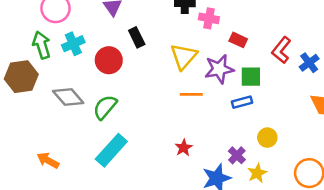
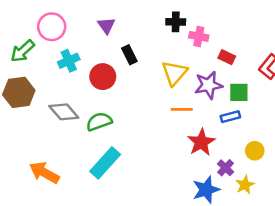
green arrow: (42, 45) -> (22, 51), moved, turned -115
green semicircle: (105, 107) -> (99, 122), turned 30
red star: (184, 148) -> (201, 142), moved, size x1.6
orange arrow: (48, 160) -> (44, 173), size x1.4

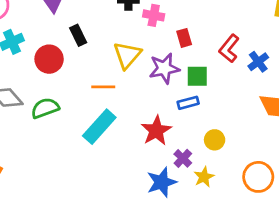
red rectangle: (227, 57) -> (184, 38), turned 49
orange line: (182, 109) -> (103, 87), moved
cyan rectangle: (105, 163) -> (99, 127), moved

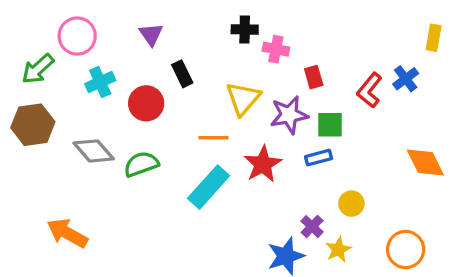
blue cross: (258, 62) -> (406, 79), moved
red star: (156, 131) -> (263, 164), moved

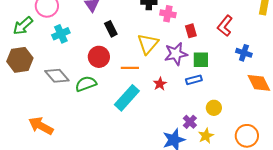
blue cross: (406, 79) -> (244, 53), moved, turned -35
red L-shape: (369, 90) -> (225, 26), moved
red circle: (146, 103) -> (99, 57), moved
red star: (263, 164) -> (160, 84), size x0.6

